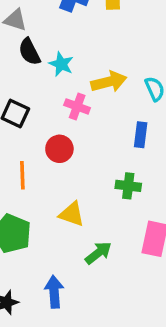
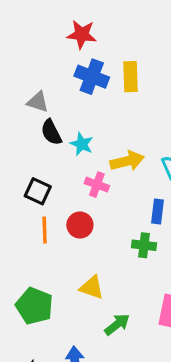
orange line: (22, 175) -> (45, 230), moved
green cross: (128, 186) -> (144, 245), moved

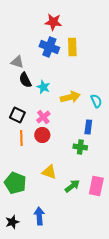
red star: (82, 34) -> (53, 22), moved
pink cross: (97, 185) -> (43, 117), moved, turned 32
green arrow: (117, 324) -> (72, 186), moved

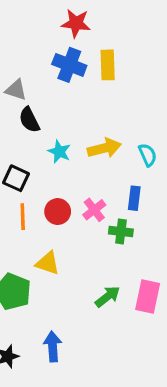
cyan star: (43, 87) -> (59, 152), moved
pink cross: (43, 117) -> (94, 210), moved
yellow triangle: (49, 172) -> (48, 263), moved

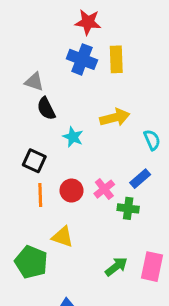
yellow arrow: (104, 148) -> (115, 118), moved
blue rectangle: (134, 198) -> (140, 179), turned 42

